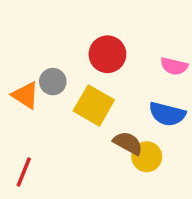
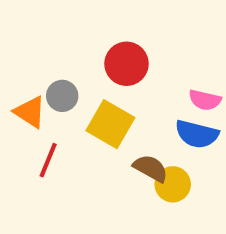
pink semicircle: (174, 66) -> (205, 100), moved
red line: (24, 172) -> (48, 160), moved

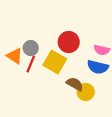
red circle: (126, 64) -> (69, 42), moved
red line: (48, 160) -> (31, 64), moved

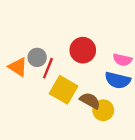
yellow square: (55, 62) -> (64, 90), moved
red line: (31, 64) -> (48, 68), moved

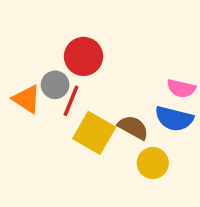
red circle: (83, 50) -> (83, 56), moved
brown semicircle: (90, 101) -> (133, 127), moved

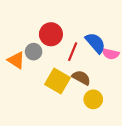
red line: (71, 101) -> (73, 52), moved
blue semicircle: (174, 119) -> (95, 43), moved, turned -145

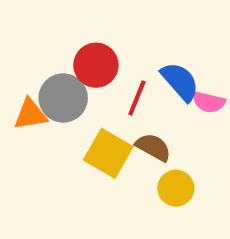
gray circle: (34, 52) -> (63, 98), size x1.5
orange triangle: (16, 60) -> (30, 114), turned -42

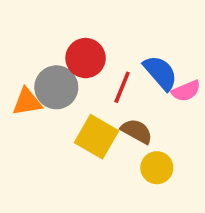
pink semicircle: (209, 102) -> (186, 91), turned -36

